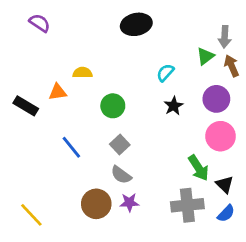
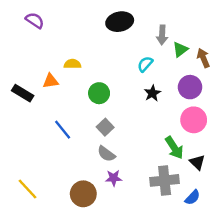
gray arrow: (225, 37) -> (162, 35), moved
brown circle: (96, 204) -> (83, 194), moved
blue semicircle: (226, 214) -> (192, 197), moved

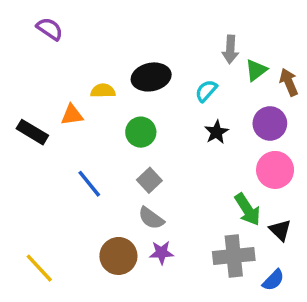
black ellipse: (120, 22) -> (151, 77), moved
brown circle: (83, 194) -> (118, 256), moved

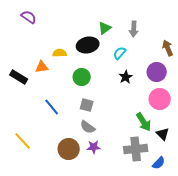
green triangle: (256, 70) -> (105, 28), moved
gray square: (149, 180) -> (87, 105), turned -32
yellow line: (39, 268) -> (23, 141), moved

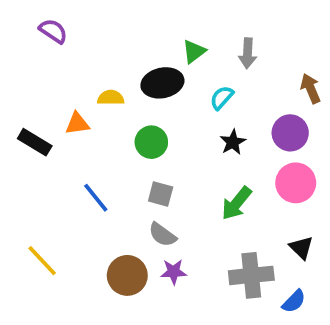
green arrow: (144, 122) -> (236, 203), moved, turned 72

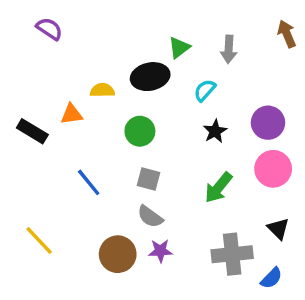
brown arrow: (311, 88) -> (287, 34), moved

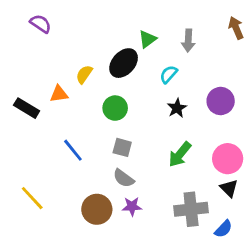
black ellipse: (150, 77) -> (124, 63), turned -36
yellow semicircle: (102, 90) -> (84, 74), turned -54
pink circle: (273, 169) -> (228, 159), moved

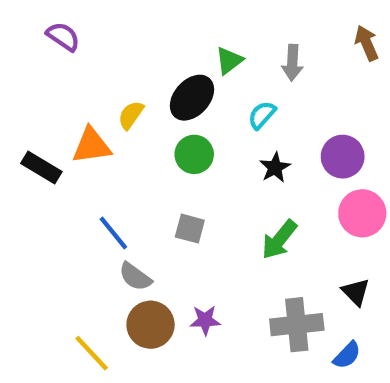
orange triangle: (59, 94) -> (92, 146), size x1.4
green circle: (115, 108) -> (194, 154), moved
pink circle: (228, 159) -> (362, 213), moved
gray semicircle: (124, 178) -> (135, 277), moved
yellow line: (32, 198) -> (92, 353), moved

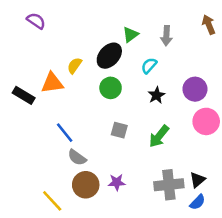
gray square: (190, 229) -> (119, 130), moved
black triangle: (356, 292) -> (197, 180), moved, turned 35

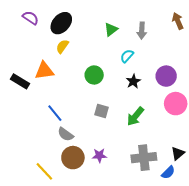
black ellipse: (109, 56) -> (61, 23), moved
yellow semicircle: (75, 66) -> (62, 46), moved
black triangle: (197, 180) -> (178, 153), moved

